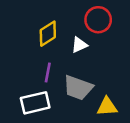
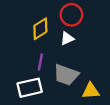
red circle: (98, 20) -> (71, 15), moved

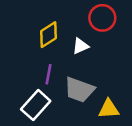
red circle: (71, 15) -> (102, 18), moved
white rectangle: (30, 88) -> (36, 105), turned -35

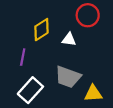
white triangle: (81, 46) -> (69, 39), turned 32
purple line: (48, 74) -> (23, 57), moved

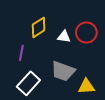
red circle: (88, 15) -> (86, 33), moved

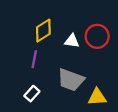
purple line: (21, 53) -> (34, 59), moved
white rectangle: (28, 83) -> (32, 94), size x0.6

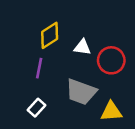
red circle: (97, 36) -> (111, 60), moved

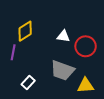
yellow diamond: (50, 35) -> (25, 31), moved
purple line: (39, 68) -> (13, 52), moved

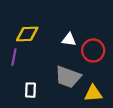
yellow diamond: (25, 31) -> (27, 34), turned 30
white rectangle: (28, 83) -> (30, 90), turned -40

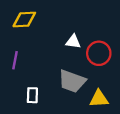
yellow diamond: (27, 34) -> (24, 20), moved

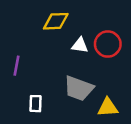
yellow diamond: (24, 20) -> (56, 21), moved
red circle: (99, 53) -> (108, 44), moved

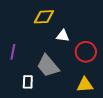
red circle: (108, 44) -> (86, 52), moved
gray trapezoid: (79, 88) -> (48, 66), moved, turned 30

